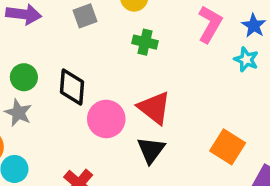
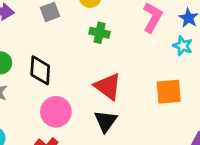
pink circle: (106, 119) -> (56, 112), moved
orange square: (228, 147) -> (169, 92), moved, turned -36

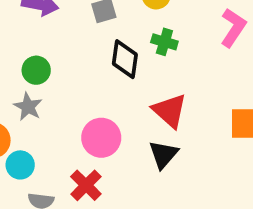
black diamond: (40, 70) -> (125, 59), moved

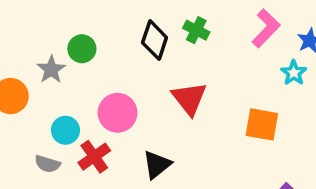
green circle: (36, 70) -> (82, 49), moved
black triangle: (163, 154) -> (157, 165), moved
cyan circle: (20, 165) -> (65, 130), moved

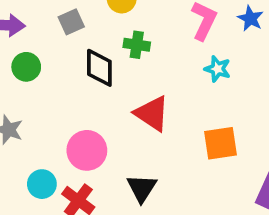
green circle: (82, 49) -> (26, 67), moved
cyan star: (294, 73) -> (218, 69), moved
orange square: (262, 124) -> (221, 143), moved

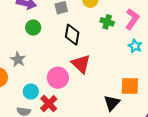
green cross: (137, 45) -> (107, 22), moved
red triangle: (152, 113) -> (81, 64), moved
black triangle: (142, 188) -> (112, 103), moved

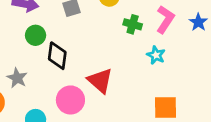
black diamond: (72, 35) -> (57, 56), moved
cyan star: (135, 46) -> (156, 55), moved

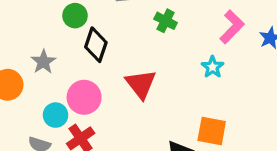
green cross: (133, 24) -> (166, 21), moved
pink circle: (70, 100) -> (84, 97), moved

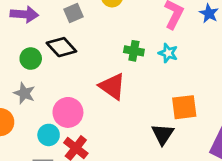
green circle: (75, 16) -> (31, 59), moved
green cross: (166, 21) -> (134, 51), moved
black diamond: (96, 45) -> (61, 47), moved, turned -44

